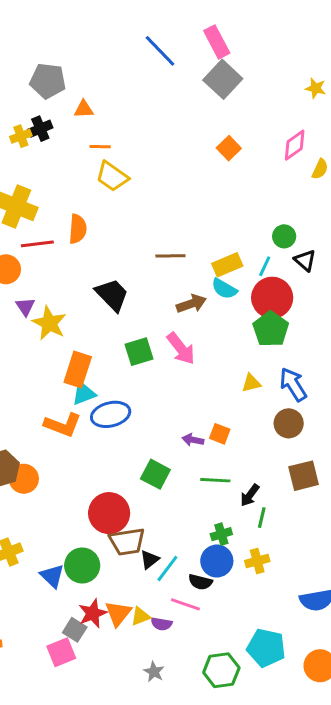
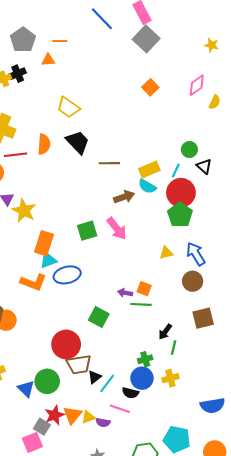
gray pentagon: (48, 81) -> (23, 40), turned 30
orange line: (100, 147) -> (60, 41), moved
black trapezoid: (112, 295) -> (78, 142), moved
green line: (215, 480) -> (141, 304), moved

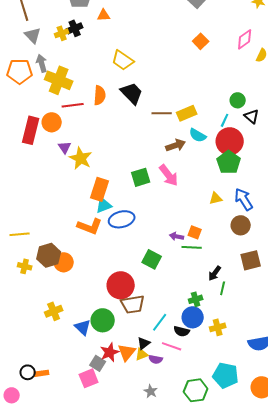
yellow rectangle: (149, 170) -> (187, 113), moved
black triangle: (95, 377) -> (144, 343), moved
yellow cross: (170, 378) -> (218, 327), moved

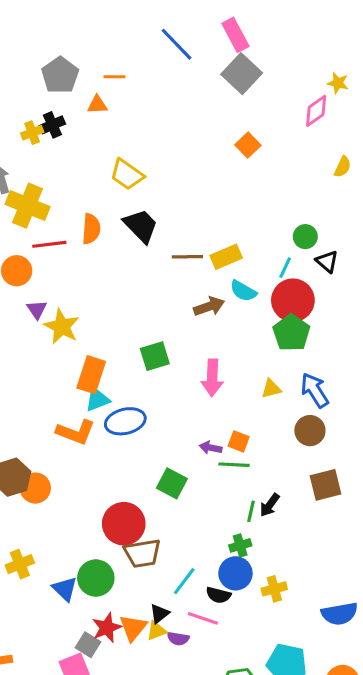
pink diamond: (245, 39) -> (316, 111), moved
pink arrow: (169, 175) -> (212, 378), moved, turned 40
green line: (223, 288) -> (251, 511), moved

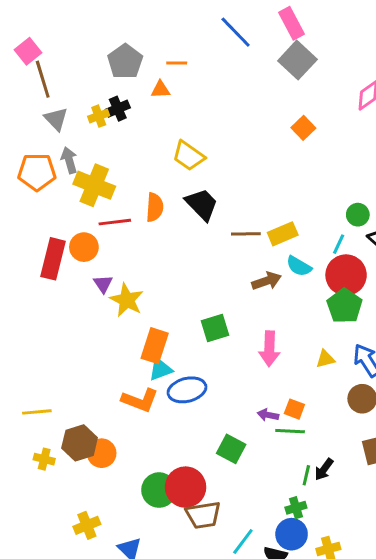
green circle: (96, 578) -> (159, 490), moved

